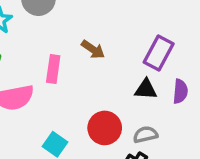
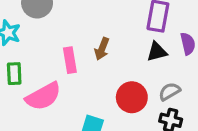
brown arrow: (93, 49) -> (102, 49), moved, turned 95

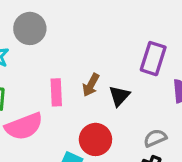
black triangle: (157, 52) -> (119, 96), moved, turned -40
red circle: (132, 97) -> (95, 139), moved

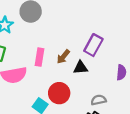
purple rectangle: (153, 59) -> (93, 45), moved
black triangle: (119, 96) -> (81, 68), turned 32

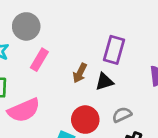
pink rectangle: (40, 57) -> (39, 60), moved, turned 35
gray semicircle: (99, 100) -> (122, 115), moved

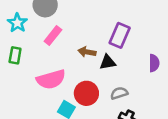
brown arrow: (80, 73) -> (87, 52), turned 66
pink semicircle: (24, 110) -> (51, 79), moved

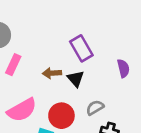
purple rectangle: (120, 35) -> (81, 48), turned -40
black triangle: (108, 62) -> (76, 79), turned -48

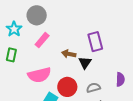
purple semicircle: (123, 68) -> (120, 79), moved

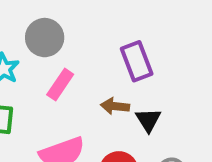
purple rectangle: (95, 42) -> (137, 61), moved

